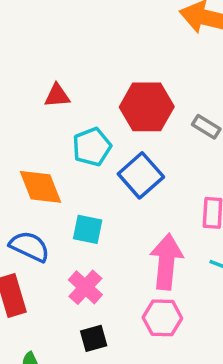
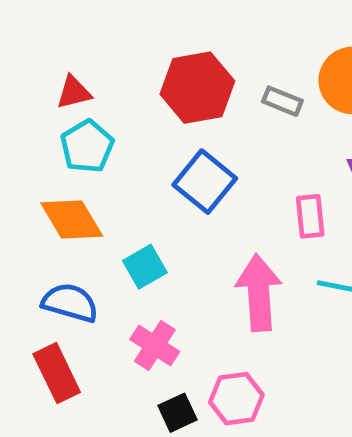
cyan pentagon: (92, 147) -> (87, 146), moved
cyan square: (88, 229) -> (145, 267), turned -32
pink hexagon: (162, 318) -> (236, 399), moved

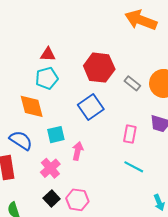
pink arrow: (259, 293) -> (78, 151), moved, size x0.6
black square: (178, 413) -> (52, 198), turned -35

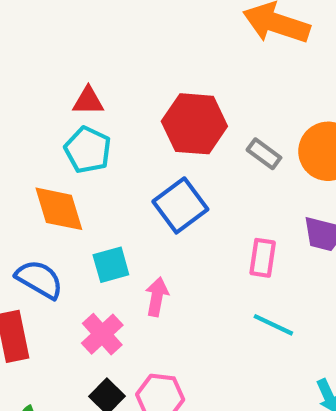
cyan pentagon: (47, 78) -> (88, 150), turned -30

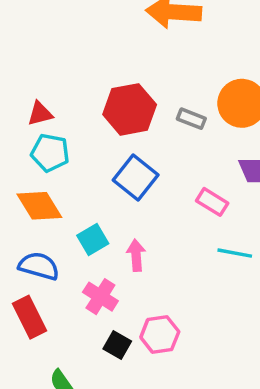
pink rectangle: (263, 258) -> (212, 202), turned -52

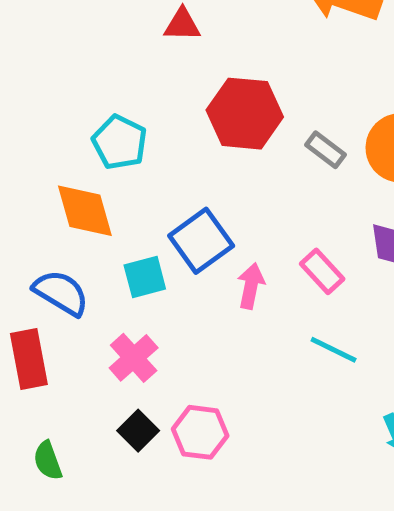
red triangle: (40, 114) -> (182, 25), moved
blue square: (136, 177) -> (201, 241), moved
pink arrow: (136, 255) -> (251, 286), moved

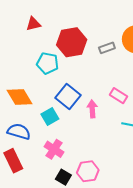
red triangle: (182, 25) -> (33, 24), moved
cyan pentagon: (120, 142) -> (48, 63), moved
gray rectangle: (325, 150) -> (107, 48), turned -42

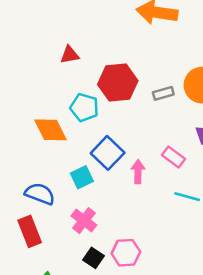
orange diamond: (19, 97) -> (51, 130), moved

